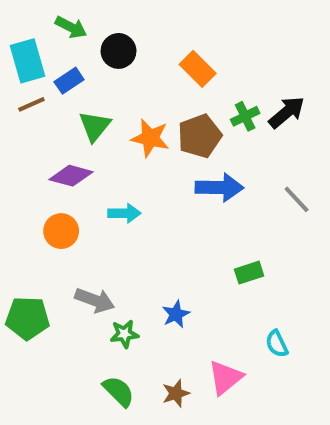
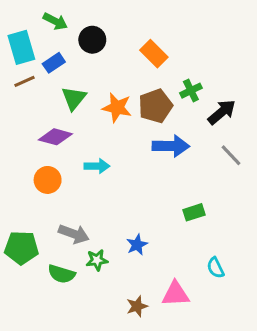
black arrow: (287, 112) -> (222, 112), moved
pink triangle: (225, 377) -> (175, 294), turned 36
green semicircle: (119, 391) -> (61, 274), moved, turned 152

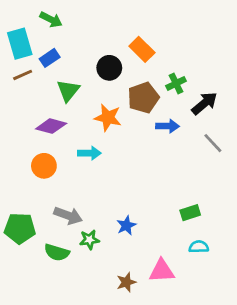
black circle: (92, 40) -> (109, 68), moved
orange star: (117, 108) -> (108, 118), moved
blue arrow: (171, 146) -> (167, 126), moved, size x0.7
green rectangle: (194, 212) -> (190, 213), moved
cyan semicircle: (216, 268) -> (199, 247), turned 114

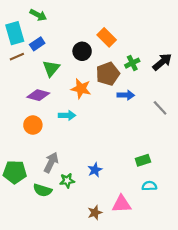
black arrow: (204, 103) -> (162, 62), moved
gray arrow: (68, 216) -> (51, 162), turned -84

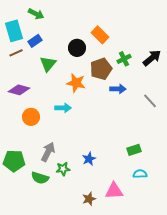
purple diamond: (38, 95) -> (19, 90), moved

